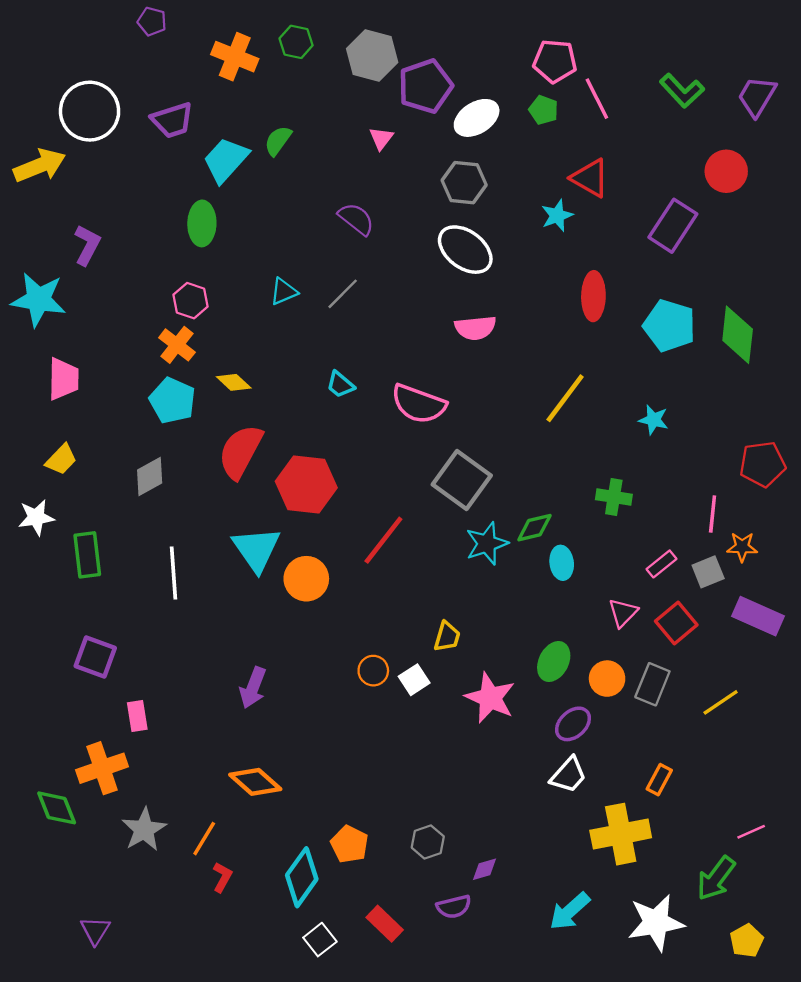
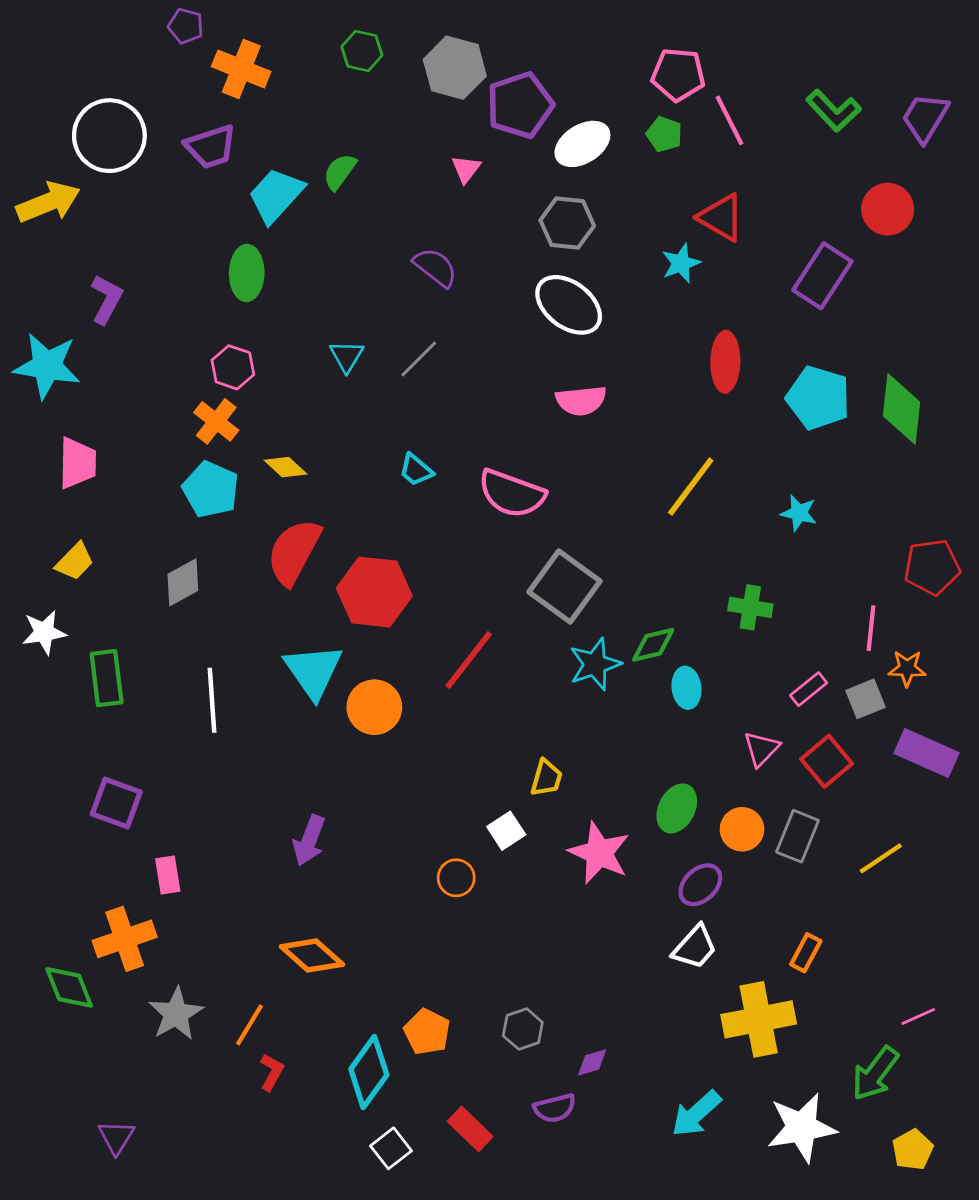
orange cross: (235, 57) -> (241, 69), moved
cyan triangle: (284, 292) -> (347, 356), turned -36
orange circle: (373, 671) -> (456, 878), moved

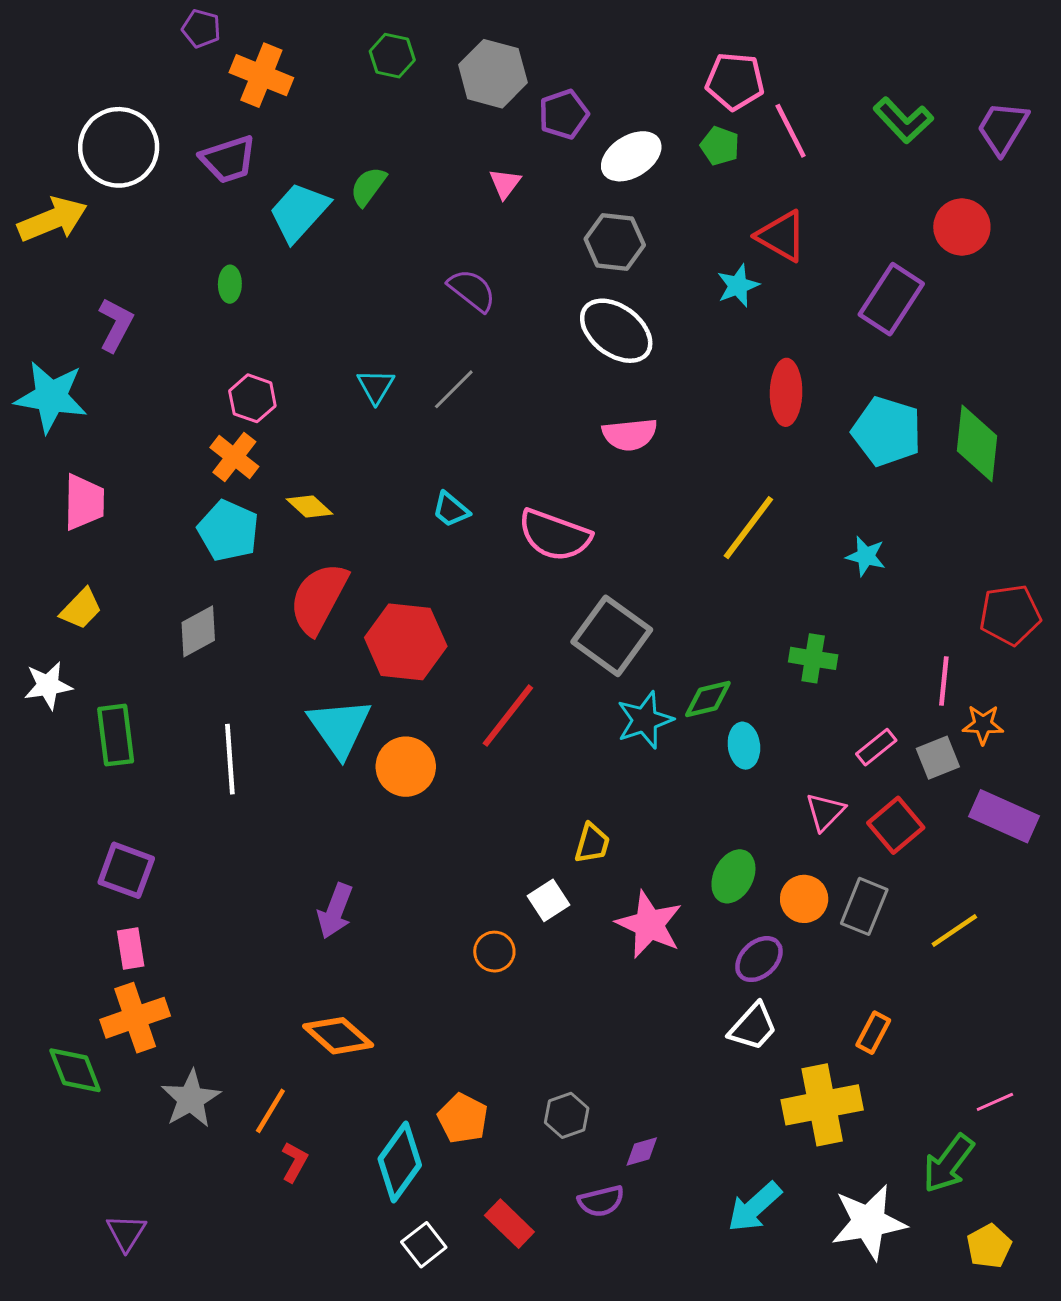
purple pentagon: (520, 105) -> (564, 114), size x0.7
green ellipse: (247, 273) -> (230, 284), moved, size x0.6
pink rectangle: (168, 875) -> (131, 949), moved

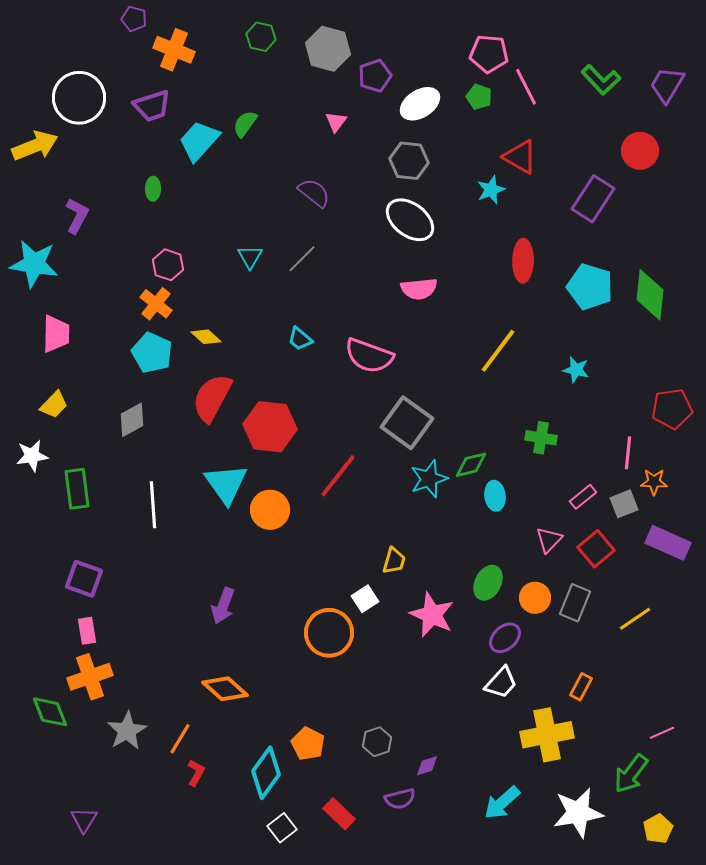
orange circle: (494, 952) -> (329, 633), size x1.8

